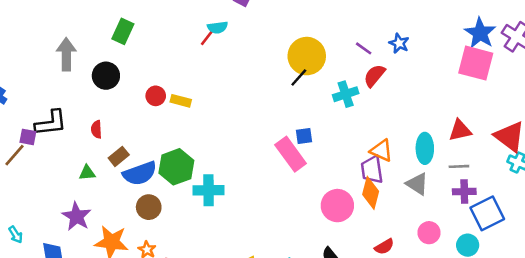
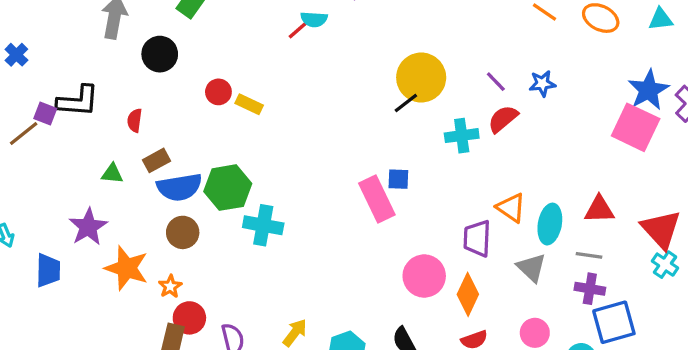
blue star: (399, 43) -> (542, 84), turned 30
orange triangle: (381, 151) -> (511, 208), moved
orange diamond: (371, 193) -> (468, 294), moved

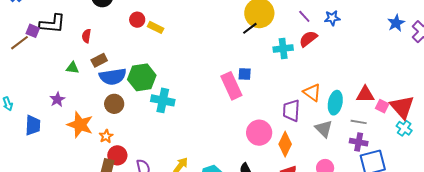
blue star: (648, 90) -> (396, 23), size x0.7
pink square: (636, 127) -> (382, 106), moved, size x0.5
purple star: (88, 227) -> (57, 99), size x0.7

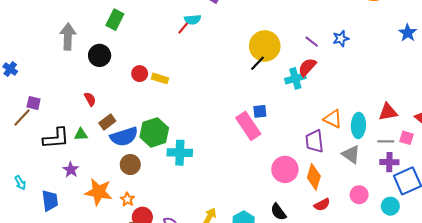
black L-shape: (52, 24) -> (56, 138), moved
red semicircle: (86, 36) -> (90, 99), turned 152
red semicircle: (308, 39) -> (307, 67), moved
pink square: (382, 106) -> (407, 138), moved

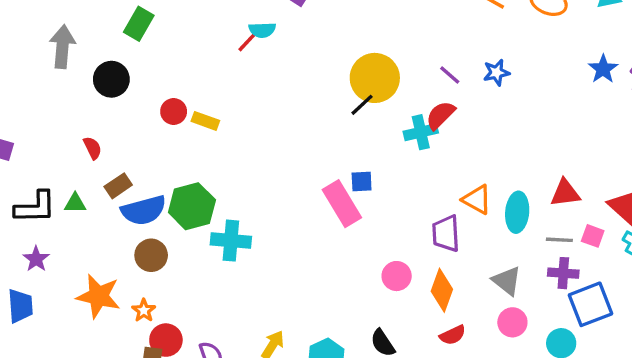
gray triangle: (351, 154) -> (507, 281), moved
pink circle: (285, 169) -> (397, 276), size x0.7
purple star: (71, 170) -> (36, 259), moved

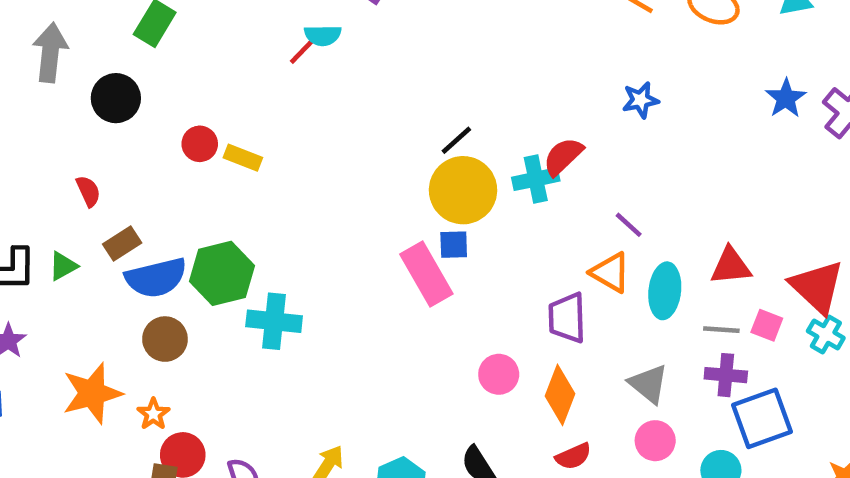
purple line: (450, 75) -> (629, 225), moved
yellow circle: (375, 78) -> (463, 190), moved
green triangle: (75, 203) -> (63, 266), turned -30
orange star: (98, 296) -> (92, 393), turned -30

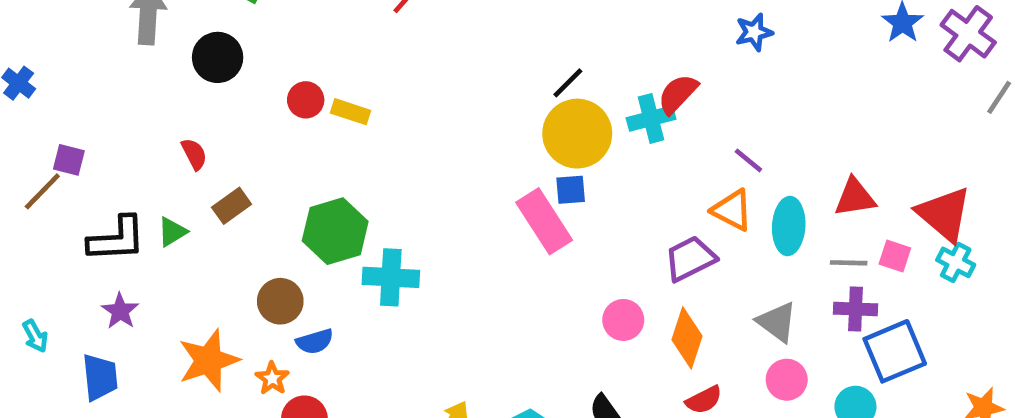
blue semicircle: (156, 278) -> (315, 341), moved, size x0.6
purple trapezoid: (567, 318) -> (690, 259), turned 68

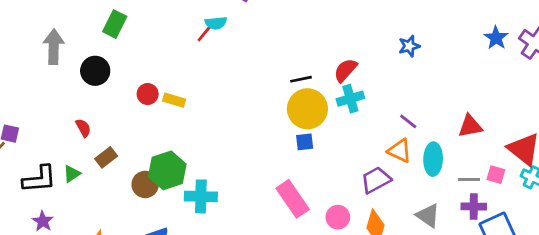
black line: (568, 83) -> (301, 79), turned 35
red semicircle: (678, 94) -> (345, 70), moved
red triangle: (855, 197) -> (470, 126), moved
pink rectangle: (544, 221) -> (293, 199), moved
brown circle: (280, 301) -> (145, 184), moved

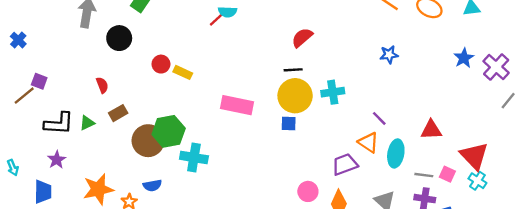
red semicircle: (345, 70) -> (302, 38), moved
brown circle: (145, 184) -> (148, 141), size x1.4
pink rectangle: (293, 199) -> (237, 105), moved, turned -52

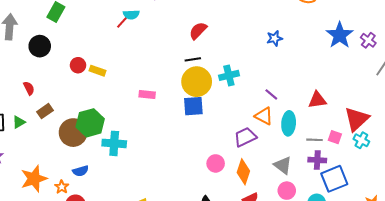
blue star: (464, 58) -> (340, 35), size x1.5
purple cross: (496, 67) -> (368, 40), size x0.7
pink rectangle: (237, 105) -> (147, 94), size x0.6
blue square: (289, 123) -> (193, 106), size x1.5
red triangle: (474, 156) -> (357, 119), turned 36

